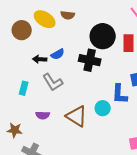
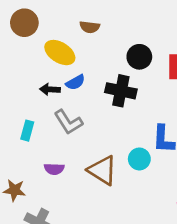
yellow ellipse: (45, 19) -> (60, 53), moved
brown circle: (22, 30) -> (24, 23), moved
black circle: (103, 36) -> (139, 57), size x0.7

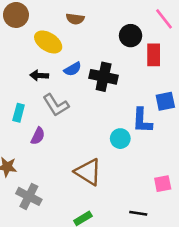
black circle: (139, 57) -> (131, 36), moved
blue semicircle: (75, 82) -> (73, 69), moved
purple semicircle: (54, 169) -> (38, 136), moved, turned -66
brown triangle: (102, 170) -> (88, 172), moved

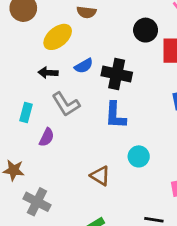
yellow ellipse: (48, 42) -> (58, 37), turned -72
blue L-shape: (142, 121) -> (115, 115), moved
cyan circle: (120, 139) -> (139, 156), moved
brown triangle: (88, 172) -> (100, 176), size x0.7

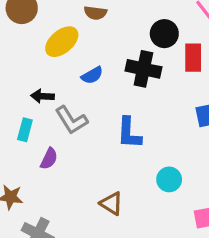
black arrow: (48, 73) -> (43, 96), moved
black cross: (117, 74) -> (143, 69), moved
cyan circle: (139, 156) -> (169, 179), moved

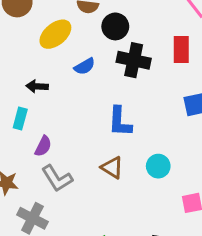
black circle: (164, 34) -> (115, 26), moved
gray L-shape: (71, 120) -> (57, 178), moved
brown triangle: (111, 203) -> (112, 168), moved

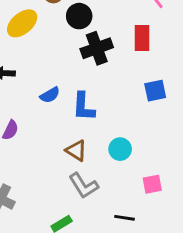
black cross: (134, 60) -> (97, 48), turned -32
blue semicircle: (85, 66) -> (50, 95), moved
gray L-shape: (57, 178) -> (84, 186), moved

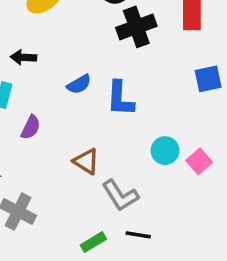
brown triangle: (76, 151) -> (86, 161), moved
pink square: (152, 184) -> (199, 161), moved, turned -30
black line: (124, 218) -> (138, 235), moved

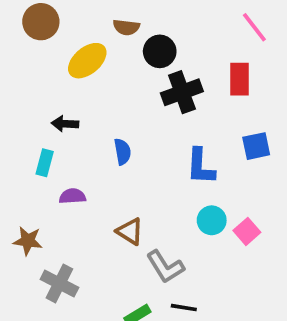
blue semicircle: (79, 84) -> (123, 152), turned -70
blue L-shape: (120, 99) -> (201, 166), moved
purple semicircle: (31, 127) -> (72, 196), turned -120

